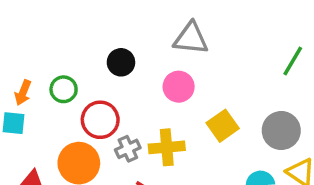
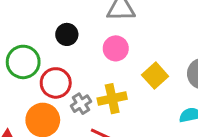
green circle: (64, 89) -> (23, 62), size x1.5

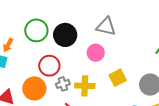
black circle: (67, 34) -> (65, 35), size x1.5
green circle: (23, 62) -> (36, 30), moved

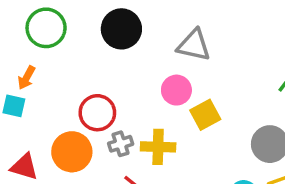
green circle: (36, 30) -> (46, 28), moved
black circle: (65, 35) -> (121, 29), moved
yellow square: (118, 78) -> (205, 115), moved

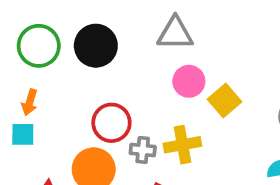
black circle: (121, 29) -> (96, 46), moved
gray triangle: (194, 45) -> (175, 33), moved
gray cross: (121, 144) -> (143, 150), turned 35

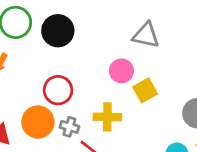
gray triangle: (175, 33) -> (146, 35), moved
gray cross: (143, 150) -> (69, 127), moved

